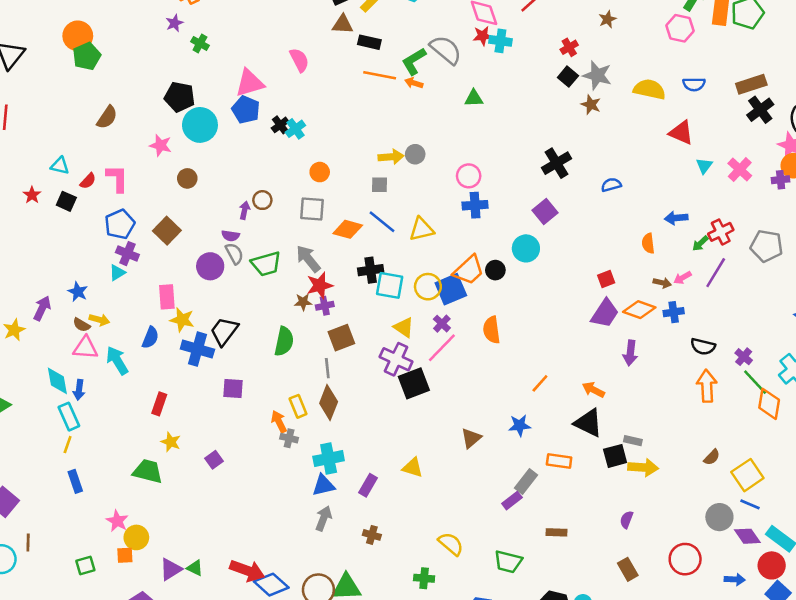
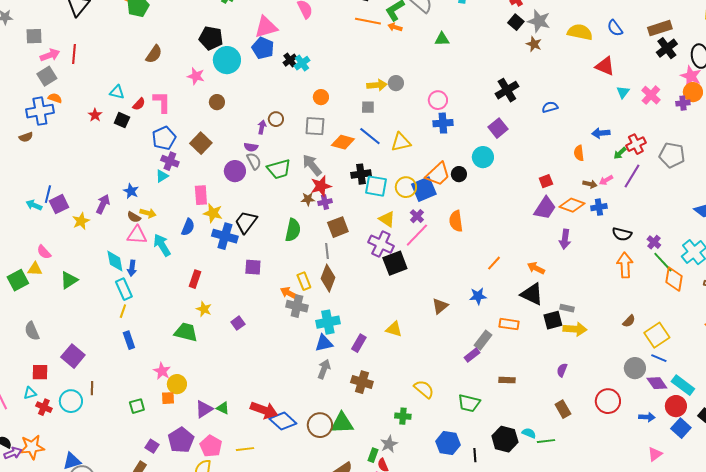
blue semicircle: (694, 84) -> (615, 28), turned 54
orange arrow: (279, 422) -> (289, 293), turned -36
gray cross: (289, 438) -> (297, 306), size x1.5
brown cross: (372, 535) -> (362, 382), size x1.5

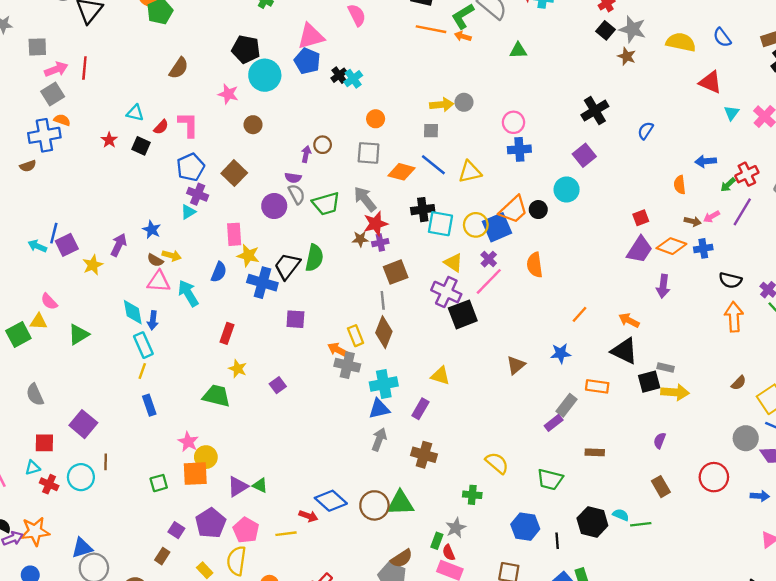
blue semicircle: (550, 107) -> (646, 131), turned -42
green semicircle: (293, 230) -> (314, 258), moved
yellow triangle: (394, 329) -> (440, 376), moved
orange square: (168, 398) -> (195, 474), size x1.6
red arrow: (264, 410) -> (308, 516), moved, size x0.6

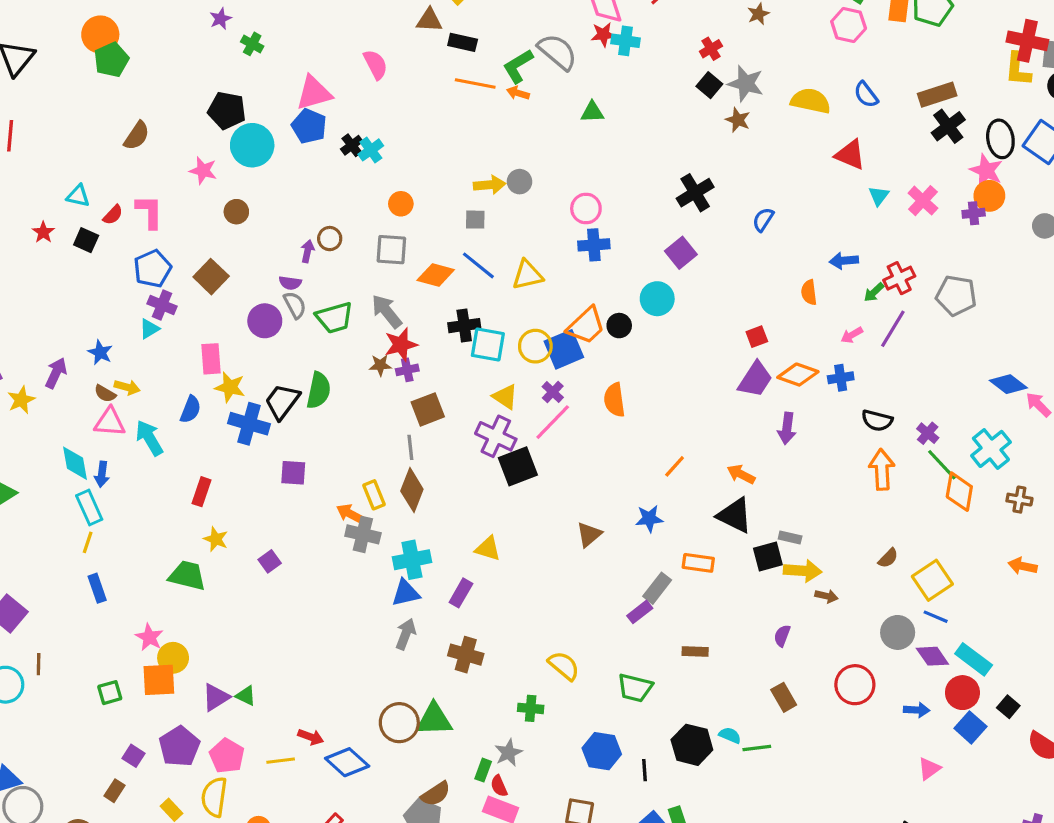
brown arrow: (693, 221) -> (826, 596), moved
blue diamond: (331, 501) -> (347, 762), moved

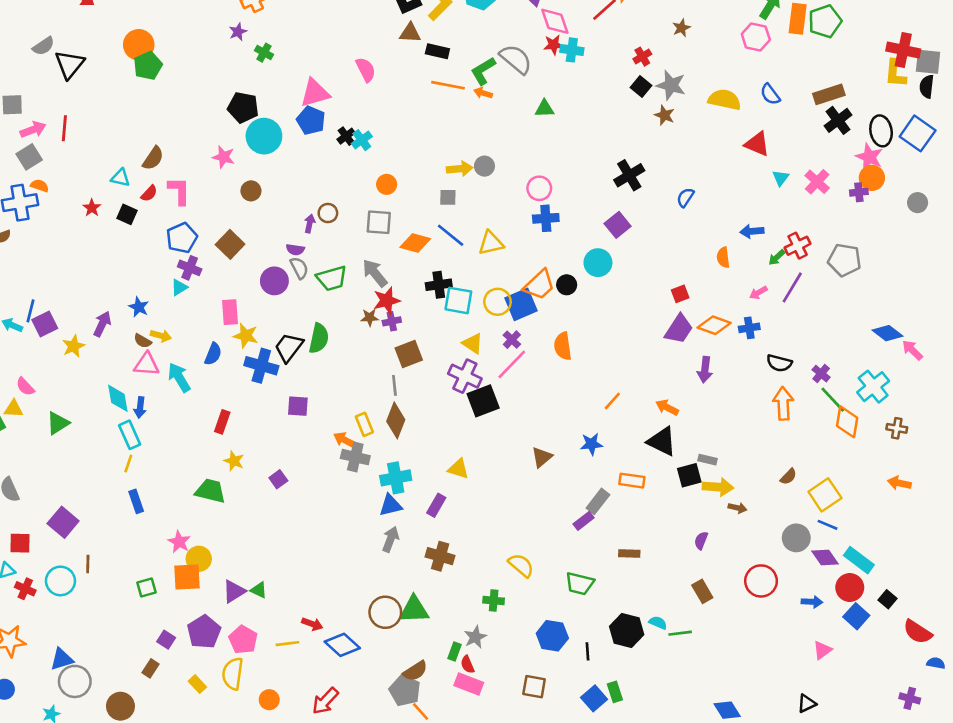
brown semicircle: (137, 136) -> (153, 158), moved

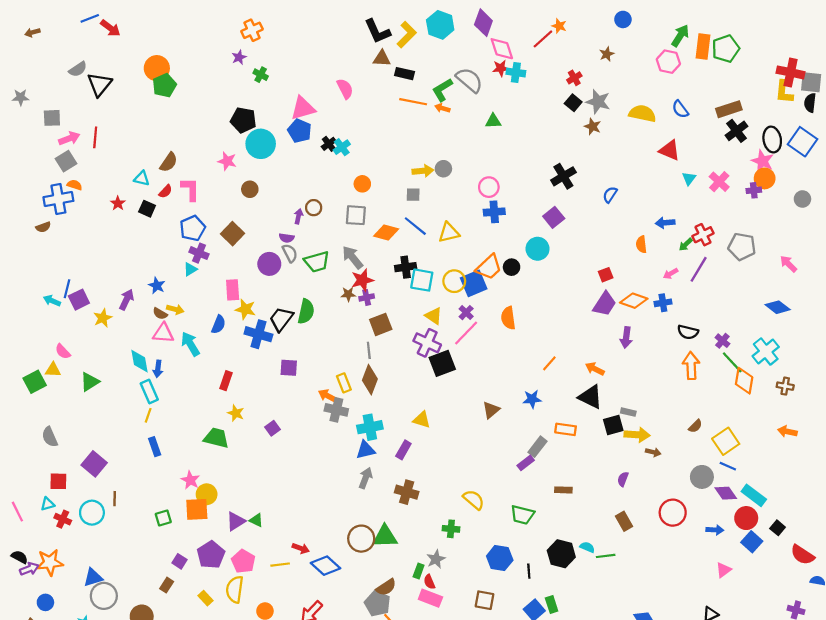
pink arrow: (912, 350) -> (788, 264), moved

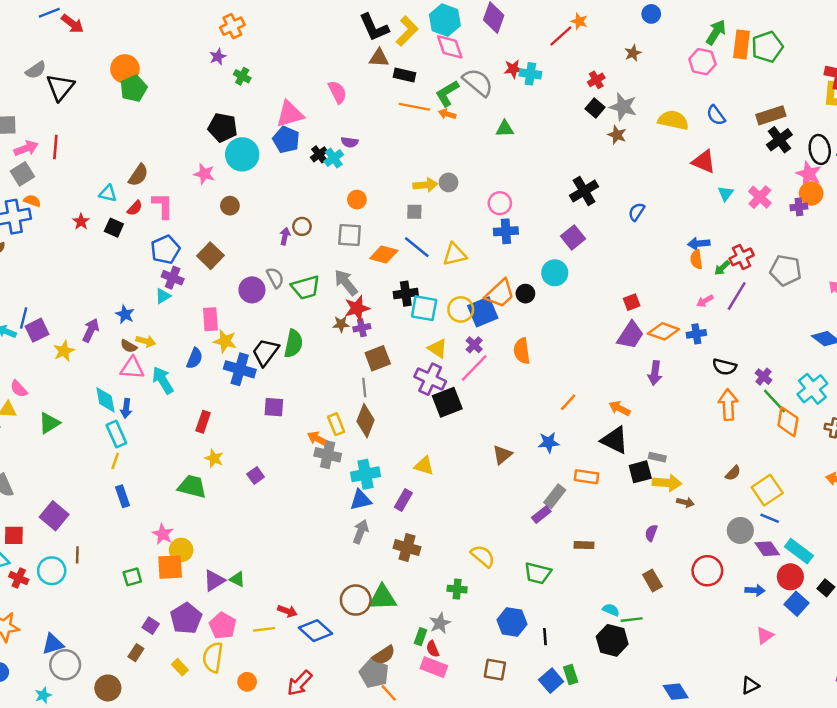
pink diamond: (502, 49) -> (450, 47), moved
purple semicircle: (287, 238) -> (350, 142), moved
orange semicircle: (641, 244) -> (696, 259), moved
black hexagon: (561, 554) -> (612, 640), moved

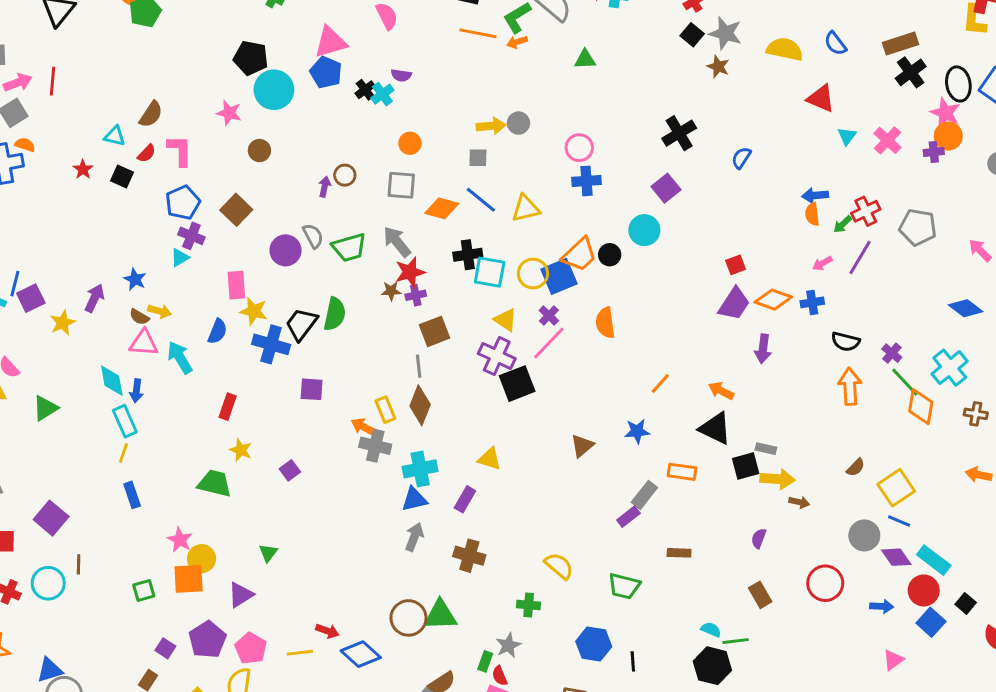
orange arrow: (447, 114) -> (517, 42), turned -35
green triangle: (237, 579) -> (268, 553), moved, turned 42

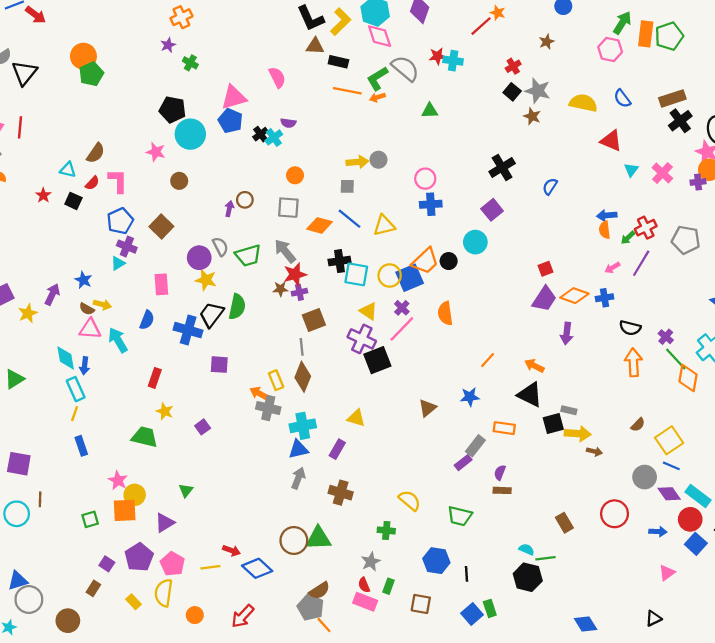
yellow star: (254, 311) -> (206, 280), moved
purple square: (51, 518) -> (19, 464), turned -30
purple semicircle: (759, 538) -> (500, 473), moved
green rectangle: (485, 661) -> (388, 586), moved

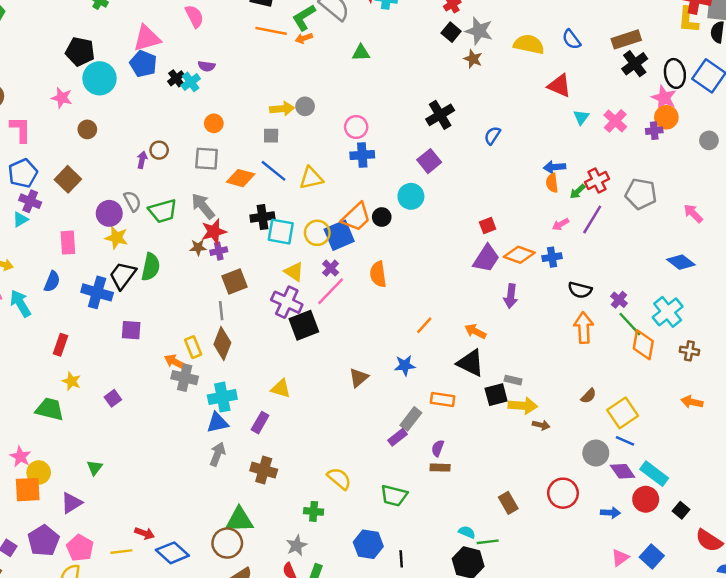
brown circle: (294, 540) -> (227, 543), moved
blue square: (696, 544) -> (652, 556), moved

